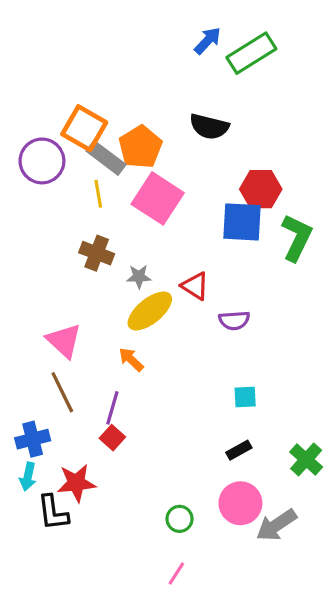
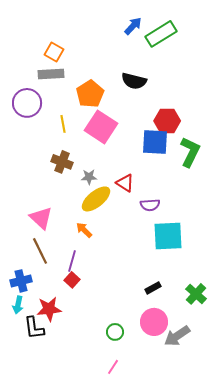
orange square: (84, 128) -> (54, 52), moved, size x0.7
gray rectangle: (106, 158) -> (51, 74), moved, turned -40
cyan square: (245, 397) -> (168, 236), moved, size x2.0

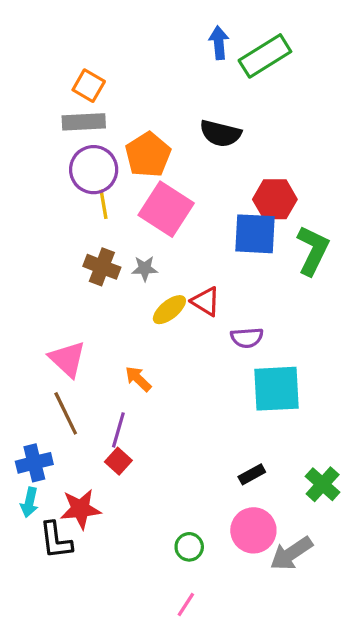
blue arrow: (133, 26) -> (219, 43), turned -48
purple circle: (27, 103) -> (94, 170), moved
gray star: (89, 177) -> (145, 268), moved
yellow ellipse: (96, 199) -> (169, 310), moved, size x0.7

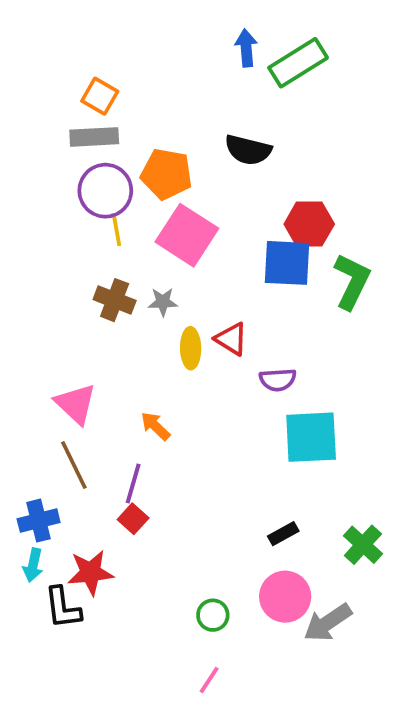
orange pentagon: (148, 155) -> (166, 174), turned -30
yellow ellipse: (169, 310) -> (191, 348), turned -52

